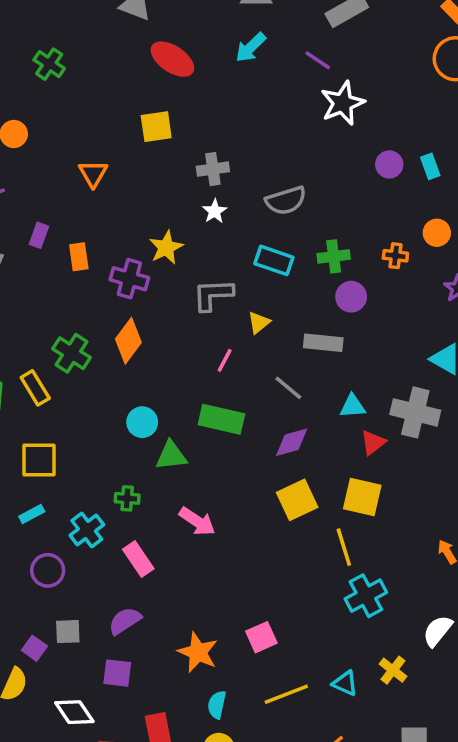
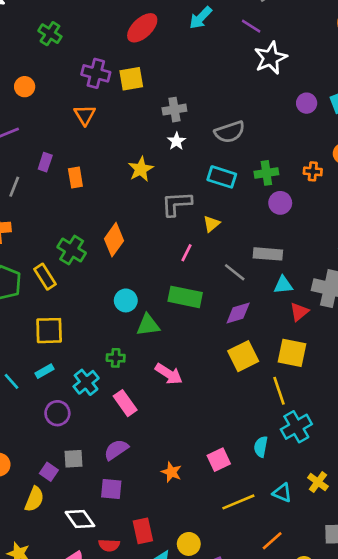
red ellipse: (172, 59) -> (142, 28), turned -76
purple cross: (129, 279) -> (96, 73), moved
gray rectangle: (323, 343) -> (268, 254), moved
orange star: (198, 652) -> (171, 472), size x0.7
cyan semicircle: (217, 705) -> (261, 447), moved

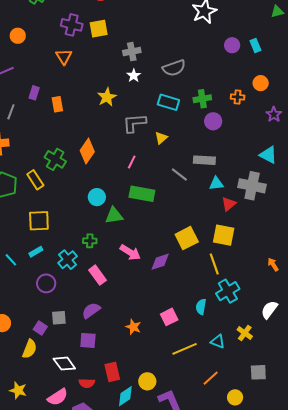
pink line: (187, 253) -> (132, 162), moved
purple diamond: (238, 313) -> (160, 262), moved

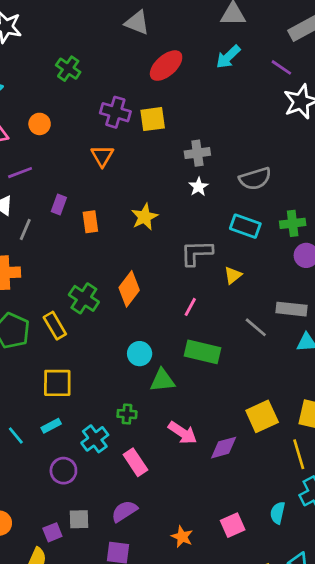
yellow star: (107, 97) -> (145, 217), moved
purple square: (40, 328) -> (52, 532), turned 32

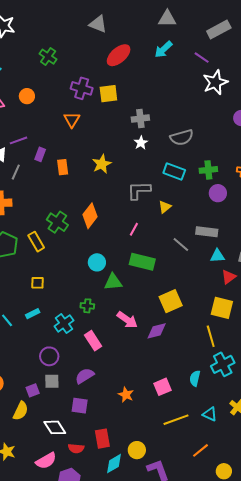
purple line: (20, 173) -> (18, 140), moved
yellow square: (57, 383) -> (37, 283), size x0.6
yellow square: (262, 416) -> (171, 301), moved
purple circle: (63, 471) -> (49, 356), moved

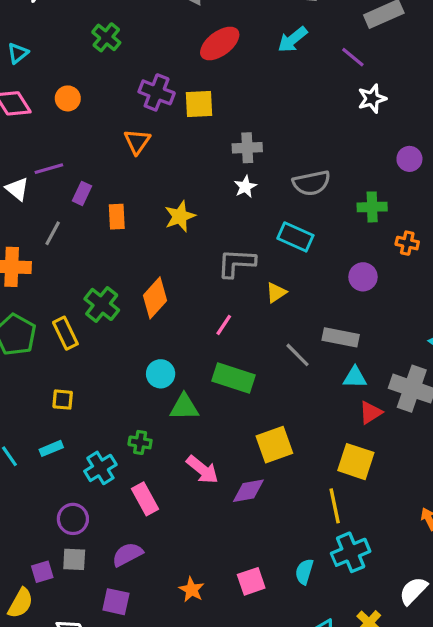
white star: (215, 82) -> (372, 99), size x0.7
green cross: (208, 170) -> (372, 207), moved
gray line: (16, 172) -> (53, 233), moved

